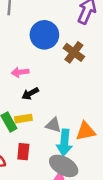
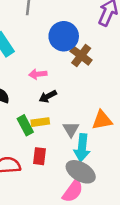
brown cross: (74, 52) -> (81, 56), moved
gray triangle: (53, 125) -> (71, 129), turned 42
orange triangle: (86, 131) -> (102, 120), moved

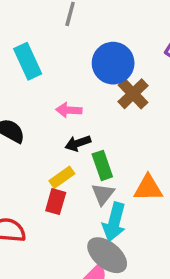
yellow rectangle: (40, 122) -> (62, 177), turned -36
green rectangle: (25, 125) -> (102, 165), moved
red rectangle: (39, 156) -> (56, 202), moved

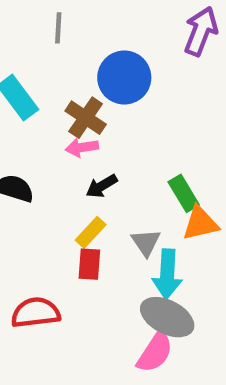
brown cross: (133, 94) -> (86, 118), moved
green rectangle: (102, 165) -> (184, 193), moved

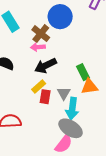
black arrow: (102, 186) -> (46, 66), size x1.5
red rectangle: (89, 264) -> (45, 97), moved

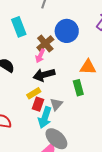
pink arrow: (38, 47) -> (40, 56), turned -72
orange triangle: (89, 87) -> (88, 67), moved
cyan arrow: (72, 109) -> (45, 117), moved

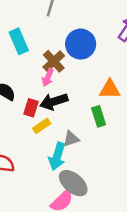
red rectangle: (38, 104) -> (31, 108), moved
gray triangle: (56, 104) -> (71, 139), turned 32

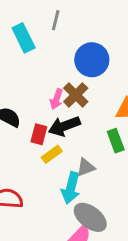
cyan rectangle: (19, 41) -> (24, 38), moved
brown cross: (54, 61) -> (76, 95), moved

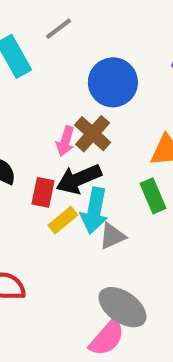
gray line: (56, 20) -> (58, 29), turned 42
cyan arrow: (71, 188) -> (94, 211), moved

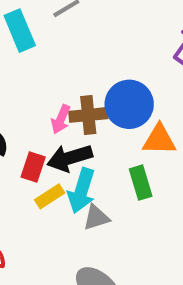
blue circle: (113, 82) -> (129, 104), moved
brown cross: (93, 134) -> (88, 115), turned 36

